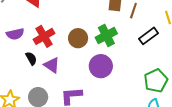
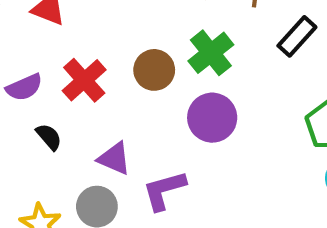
black semicircle: (31, 58) -> (49, 137), moved
purple triangle: (52, 65) -> (114, 158), moved

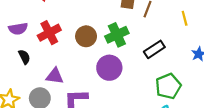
black rectangle: (297, 36) -> (154, 49), moved
purple triangle: (114, 158) -> (55, 76), turned -30

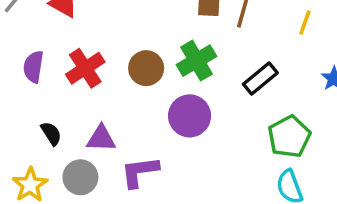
yellow line: (185, 18) -> (305, 22), turned 40
purple semicircle: (18, 29) -> (33, 67), turned 114
black semicircle: (24, 57) -> (51, 134), moved

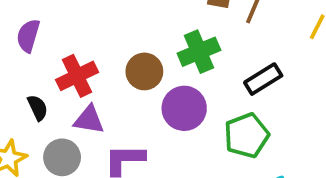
red cross: (85, 68) -> (77, 76), moved
brown circle: (146, 68) -> (144, 71), moved
green pentagon: (289, 137) -> (246, 135), moved

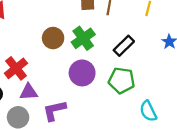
brown circle: (144, 71) -> (53, 38), moved
green pentagon: (246, 135) -> (122, 80), turned -30

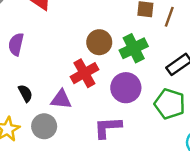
red cross: (16, 68) -> (84, 73), moved
purple L-shape: (54, 110) -> (108, 127), moved

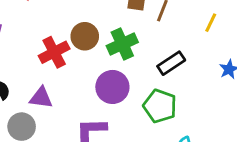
red cross: (84, 73) -> (54, 52), moved

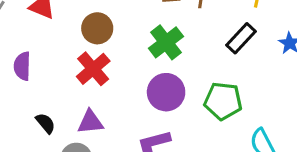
brown circle: (85, 36) -> (97, 28), moved
black rectangle: (171, 63) -> (241, 38), moved

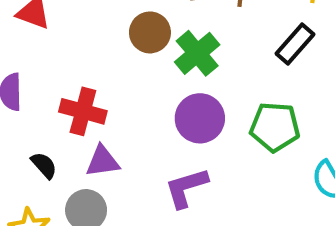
brown circle: (97, 28) -> (150, 32), moved
red cross: (93, 69) -> (83, 111), moved, turned -32

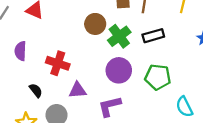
black rectangle: (295, 44) -> (153, 36), moved, turned 30
purple triangle: (102, 161) -> (78, 90), moved

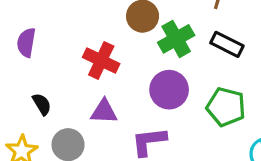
black rectangle: (153, 36) -> (227, 44), turned 35
red cross: (58, 63) -> (101, 60), moved

